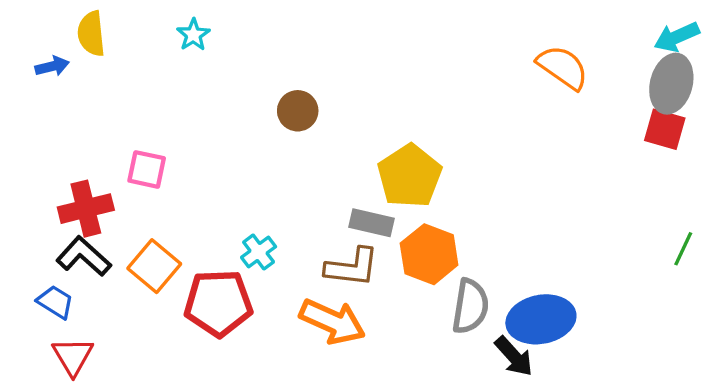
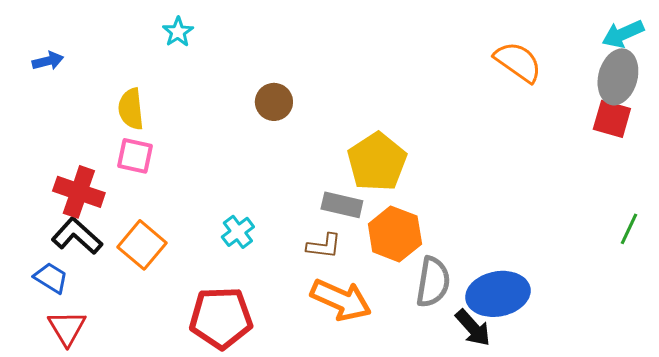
yellow semicircle: (91, 34) -> (131, 109), moved
red cross: (86, 209) -> (79, 192), turned 33
brown L-shape: (352, 267) -> (324, 246), size x0.7
red pentagon: (218, 303) -> (221, 318), moved
orange arrow: (332, 322) -> (341, 300), moved

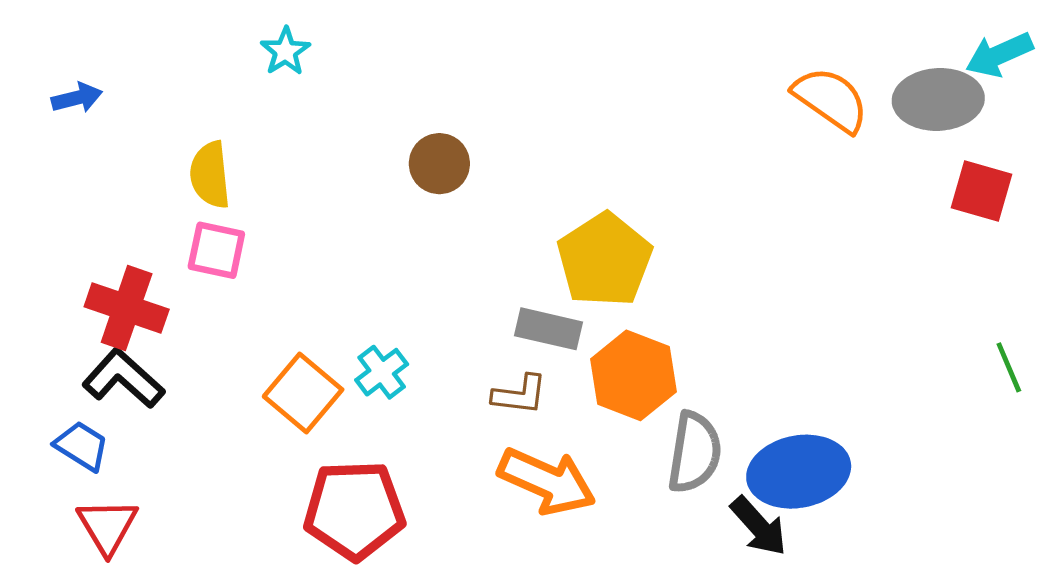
gray ellipse: (618, 77) -> (938, 99), moved, turned 72
green line: (629, 229) -> (1009, 367), turned -48
orange square: (142, 245) -> (303, 393), moved

